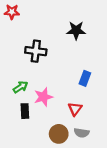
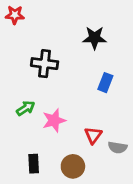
blue rectangle: (85, 78) -> (105, 83), moved
black rectangle: (25, 111) -> (34, 164), moved
gray semicircle: (82, 133) -> (118, 147), moved

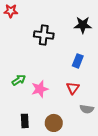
black star: (95, 38) -> (83, 25), moved
black cross: (45, 64) -> (44, 35), moved
red triangle: (93, 135) -> (73, 88), moved

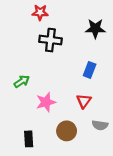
red star: (11, 11) -> (40, 12), moved
green arrow: (19, 80) -> (22, 81), moved
brown circle: (54, 123) -> (67, 131), moved

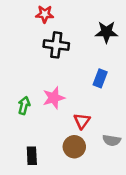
green arrow: (22, 81) -> (24, 106), moved, turned -42
red triangle: (84, 101) -> (82, 121), moved
pink star: (46, 102) -> (54, 98), moved

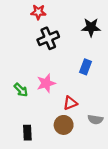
black cross: (56, 45) -> (48, 38), turned -30
green arrow: (24, 106) -> (21, 90), turned 120
red triangle: (82, 121) -> (70, 103), turned 32

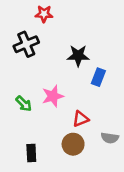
black star: (91, 27) -> (78, 56), moved
black cross: (48, 38) -> (26, 44), moved

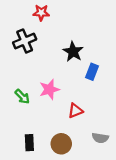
black star: (78, 56) -> (73, 52), turned 30
gray semicircle: (110, 138) -> (100, 138), moved
brown circle: (73, 144) -> (61, 144), moved

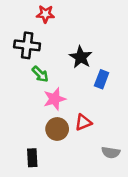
black cross: (25, 41) -> (27, 45), turned 30
green arrow: (22, 97) -> (40, 74), moved
brown circle: (61, 144) -> (57, 129), moved

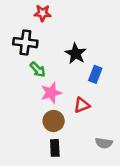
red triangle: (83, 122) -> (82, 105), moved
black rectangle: (32, 158) -> (55, 148), moved

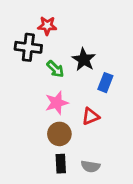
red star: (43, 13) -> (47, 26), moved
green arrow: (38, 70) -> (55, 69), moved
gray semicircle: (104, 143) -> (91, 166), moved

